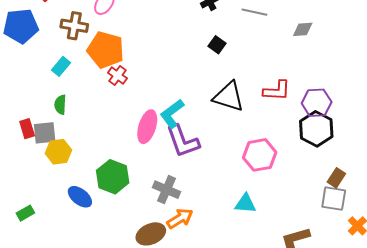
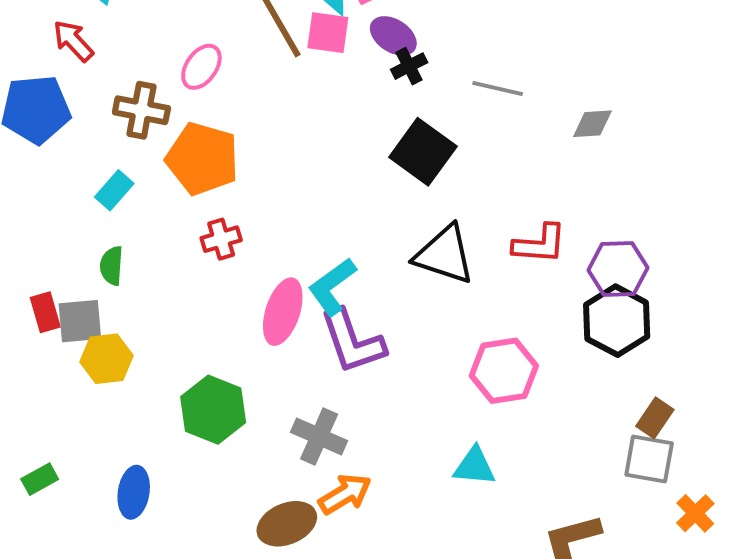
black square: (217, 45) -> (423, 152), size x1.8
red cross: (117, 76) -> (221, 239), moved, turned 36
blue ellipse: (80, 197) -> (134, 492), moved, turned 60

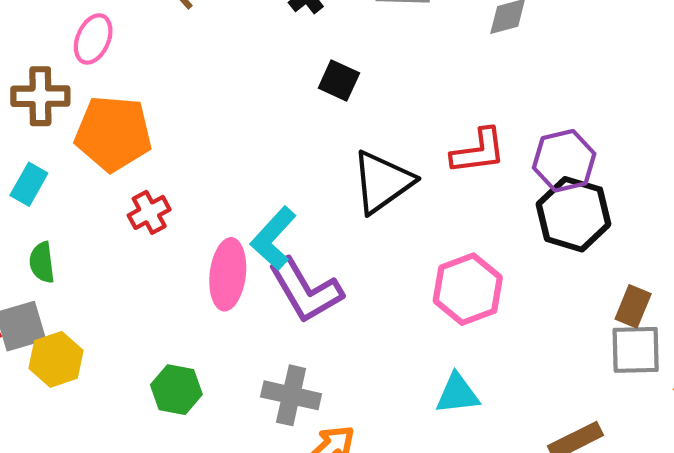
black square: (423, 152) -> (339, 81), size x0.6
black triangle: (444, 255) -> (382, 182), turned -42
green hexagon: (213, 410) -> (176, 390), size x0.7

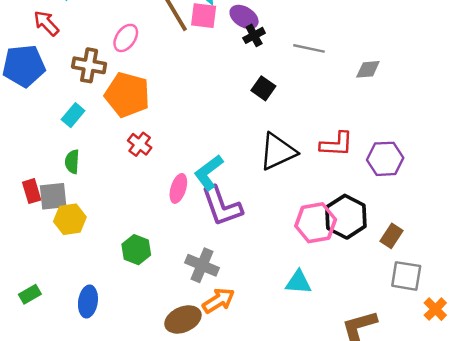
red cross: (149, 212) -> (140, 144), turned -35
black hexagon: (574, 214) -> (346, 217), moved
pink ellipse: (228, 274) -> (178, 188), size x0.7
brown rectangle: (633, 306) -> (391, 236), moved

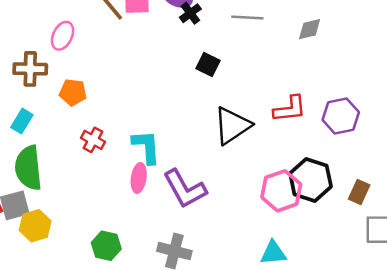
orange pentagon: (127, 95) -> (73, 92), size x0.6
green semicircle: (72, 162) -> (28, 168), size x1.8
cyan L-shape: (209, 173) -> (146, 147), moved, turned 132

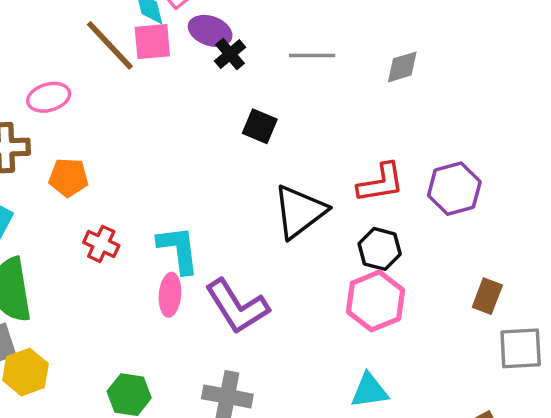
pink ellipse: (63, 36) -> (49, 97), turned 52
black hexagon: (311, 180) -> (380, 249), moved, size x0.7

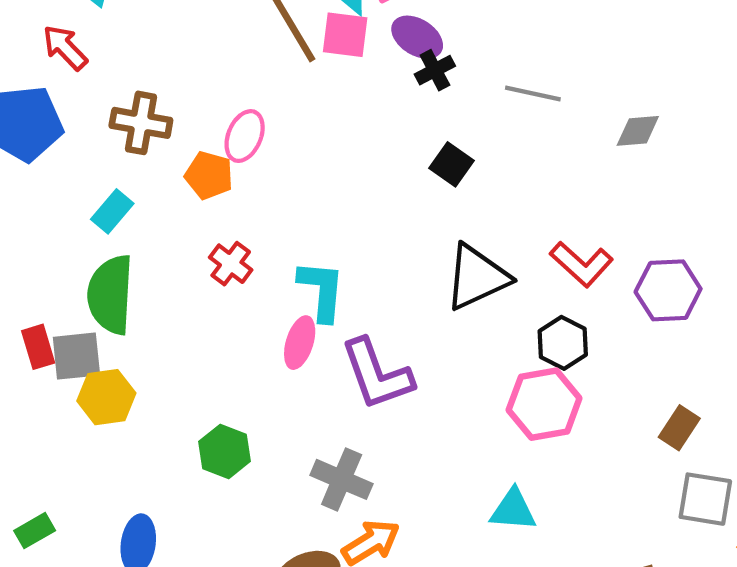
pink ellipse: (49, 97) -> (245, 136), moved, turned -63
red L-shape: (381, 183) -> (581, 264), turned 39

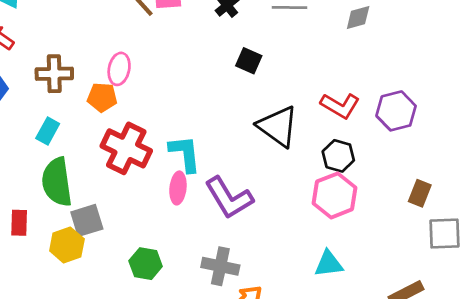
red cross: (231, 264) -> (126, 148), size x1.8
black triangle: (477, 277) -> (278, 126), turned -48
red rectangle: (38, 347) -> (19, 223), turned 30
gray square: (76, 356) -> (87, 220), moved

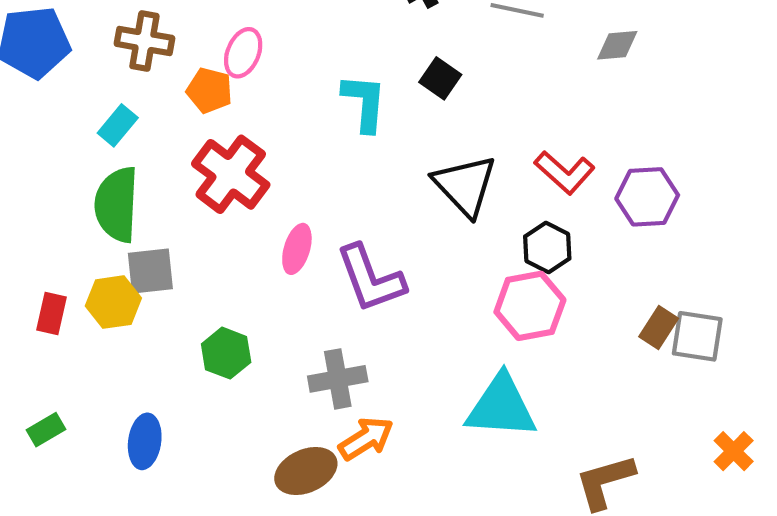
cyan L-shape: (185, 154) -> (364, 103), moved
red rectangle: (19, 223) -> (52, 313), moved
gray square: (444, 234) -> (697, 336), moved
cyan triangle: (329, 264) -> (501, 407), size x1.6
gray cross: (220, 266) -> (338, 379), turned -33

